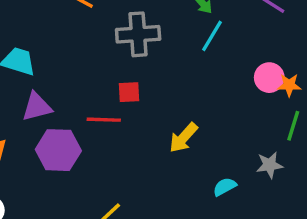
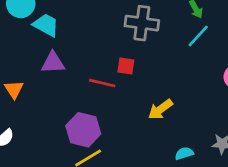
purple hexagon: (58, 150) -> (83, 130), moved

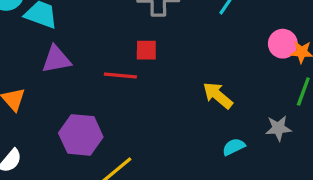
yellow arrow: (160, 109) -> (218, 95), moved, turned 85
purple hexagon: (83, 130) -> (81, 135), moved

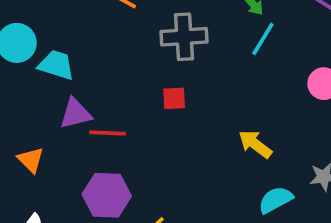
red line: (120, 75) -> (107, 133), moved
cyan semicircle: (234, 147) -> (276, 200), size x1.4

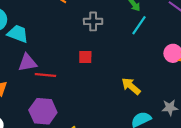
gray cross: (184, 37) -> (93, 21), size x0.7

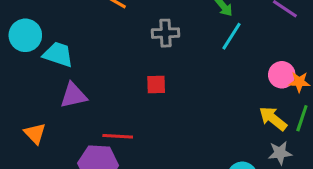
red line: (45, 75) -> (118, 136), moved
yellow arrow: (131, 86) -> (273, 119), moved

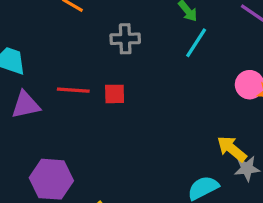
yellow arrow: (273, 119) -> (232, 149), moved
red line: (118, 136) -> (73, 90), moved

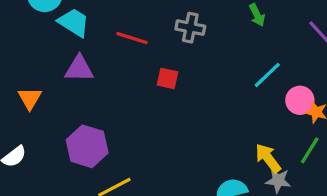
cyan line: (196, 43) -> (267, 75), moved
red line: (73, 90) -> (132, 38), moved

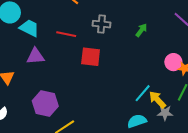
green arrow: (257, 15) -> (141, 30), moved, turned -112
cyan line: (267, 75) -> (143, 93), moved
red square: (167, 78) -> (91, 57), size x1.5

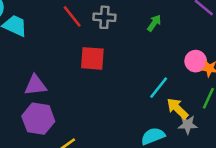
red line: (66, 34) -> (72, 16), moved, turned 42
purple triangle: (36, 56) -> (35, 85), moved
cyan line: (143, 93) -> (159, 88), moved

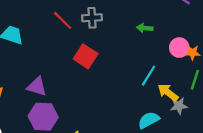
green arrow: (154, 23) -> (145, 28), moved, turned -112
red square: (92, 58) -> (86, 56), turned 35
purple triangle: (35, 85) -> (37, 87), turned 30

